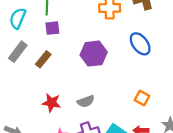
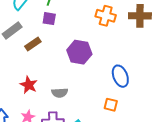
blue ellipse: (140, 44) -> (120, 76), moved
orange square: (142, 98) -> (111, 105), turned -32

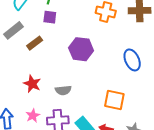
blue ellipse: (120, 76) -> (132, 60), moved
orange square: (111, 105) -> (114, 100), size x1.5

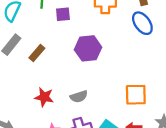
purple square: (50, 17) -> (63, 14), moved
blue ellipse: (132, 60) -> (142, 23), moved

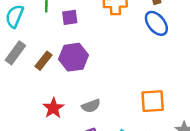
purple hexagon: (88, 48) -> (74, 57), moved
red star: (44, 97) -> (53, 108), turned 30

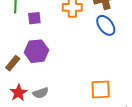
brown rectangle: (44, 61) -> (13, 63), moved
gray semicircle: (91, 106) -> (41, 93), moved

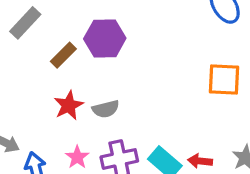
orange square: (101, 90) -> (224, 79), moved

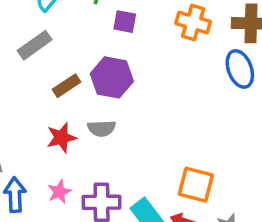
orange square: (224, 79) -> (196, 185), moved
gray semicircle: (106, 109) -> (102, 128), moved

